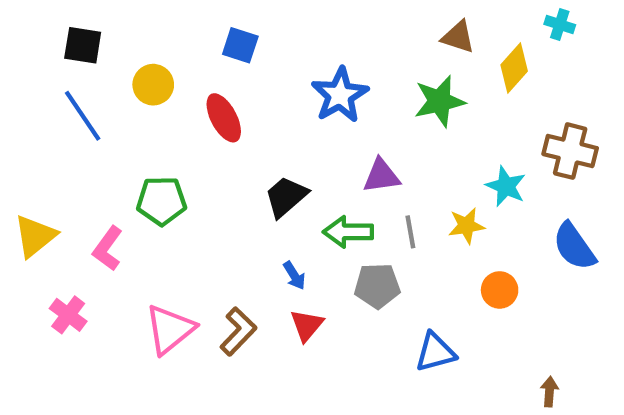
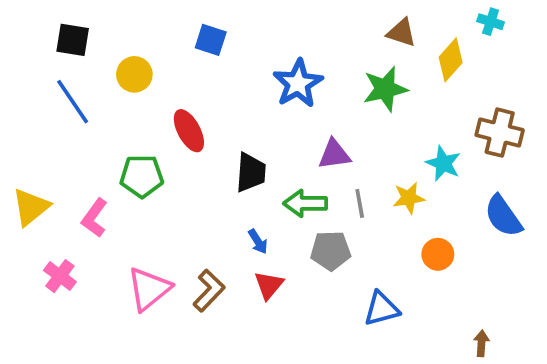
red ellipse: (224, 118) -> (189, 131), moved
black trapezoid: (286, 197) -> (251, 172), turned 135

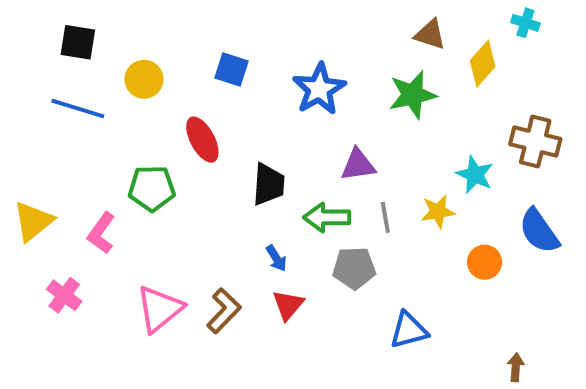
blue square: (211, 40) -> (232, 70), moved
blue line: (73, 102) -> (78, 108), turned -39
orange circle: (438, 254) -> (485, 262), moved

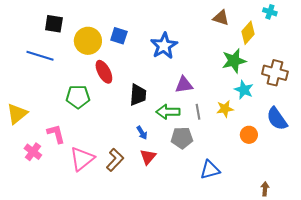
black square: (78, 42) -> (54, 24), moved
yellow circle: (144, 79) -> (88, 41), moved, size x1.4
green star: (413, 95) -> (234, 61), moved
pink L-shape: (101, 233) -> (56, 134), moved, turned 130

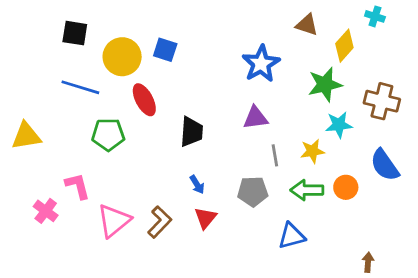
blue star: (164, 46) -> (261, 64), moved
blue line: (40, 56) -> (80, 87), moved
cyan star: (244, 90) -> (339, 125), turned -30
green arrow: (168, 112) -> (307, 190), moved
yellow triangle: (17, 114) -> (26, 136), moved, turned 30

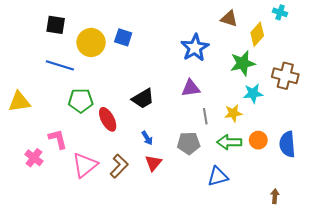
red ellipse: (144, 100) -> (108, 119), moved
black trapezoid: (192, 132) -> (143, 99), turned 55
blue semicircle: (385, 165) -> (287, 144), moved, turned 30

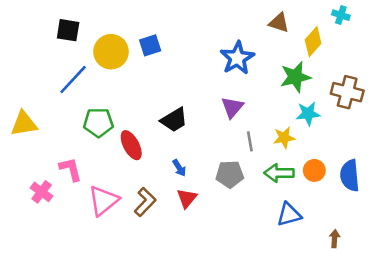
blue square: (123, 37) -> (150, 45), turned -36
blue line: (60, 65) -> (73, 79), turned -64
purple triangle: (191, 88) -> (232, 107), turned -42
blue triangle: (218, 176) -> (289, 215), moved

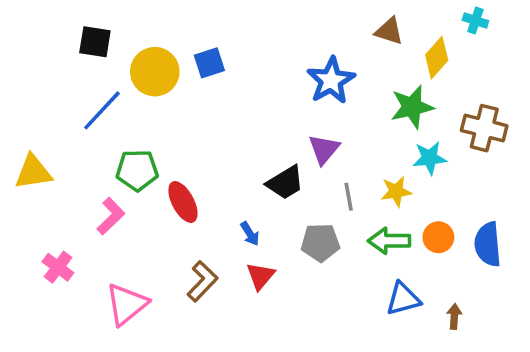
black trapezoid: (174, 120) -> (285, 183), moved
pink L-shape: (71, 169) -> (111, 216), moved, turned 60
pink triangle: (103, 201) -> (127, 304), moved
brown arrow: (335, 239) -> (454, 317), moved

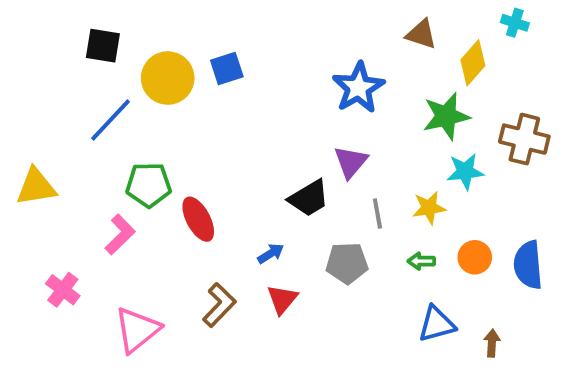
blue arrow: (250, 234) -> (271, 253), turned -90
green arrow: (389, 241) -> (421, 261), size x0.6

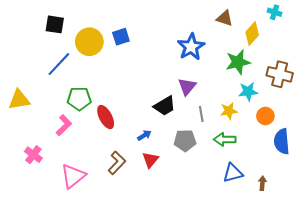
orange circle: (475, 257) -> (265, 116), moved
green arrow: (421, 261) -> (225, 139), size x1.5

